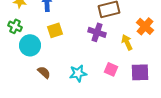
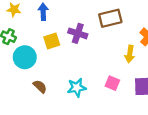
purple cross: (97, 32) -> (78, 33), moved
yellow arrow: (127, 42) -> (130, 54), turned -147

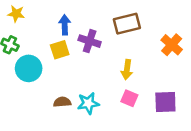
blue arrow: (43, 12) -> (65, 25), moved
yellow arrow: (130, 54) -> (127, 70), moved
brown semicircle: (40, 86) -> (62, 102), moved, turned -48

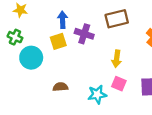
cyan star: (88, 103) -> (97, 94), moved

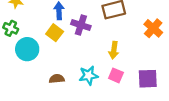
yellow square: (58, 41) -> (55, 33), turned -35
cyan star: (97, 94) -> (89, 75), moved

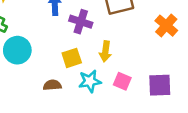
yellow square: (55, 33) -> (72, 58), moved, turned 35
yellow arrow: (114, 50) -> (105, 51), moved

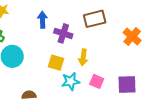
yellow square: (72, 58) -> (56, 63), turned 35
brown semicircle: (52, 85) -> (29, 95), moved

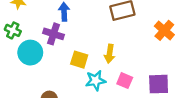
purple cross: (63, 33) -> (54, 34), moved

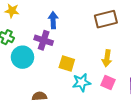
yellow arrow: (110, 54) -> (107, 58), moved

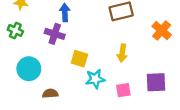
cyan circle: (23, 57) -> (29, 69), moved
pink square: (108, 82) -> (123, 90), moved, turned -32

